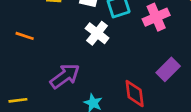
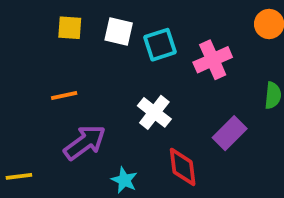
white cross: (97, 33) -> (154, 112), moved
orange line: (25, 36) -> (64, 95), moved, turned -30

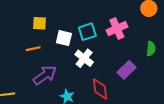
yellow square: (70, 28) -> (40, 23), moved
white square: (119, 32) -> (64, 38), moved
cyan square: (160, 45) -> (87, 32), moved

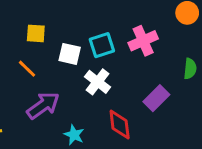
orange line: (33, 49) -> (27, 69), turned 56

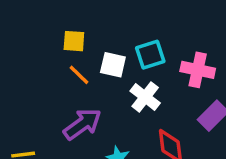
pink cross: (143, 41) -> (198, 70), moved, turned 36
orange line: (27, 69) -> (79, 75), moved

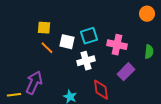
white cross: (145, 97) -> (86, 61), turned 36
purple arrow: (82, 124) -> (34, 83), moved, turned -30

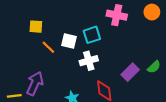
yellow square: (44, 28) -> (36, 27), moved
pink cross: (117, 45) -> (117, 15), moved
green semicircle: (149, 52) -> (154, 67), moved, turned 40

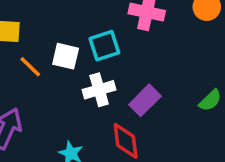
purple rectangle: (130, 72) -> (145, 100), moved

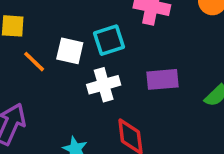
purple rectangle: (145, 100) -> (163, 79), moved, turned 40

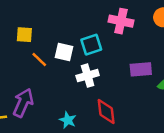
purple rectangle: (163, 79) -> (141, 69), moved

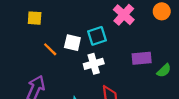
pink cross: (121, 21) -> (124, 15), turned 30
yellow square: (24, 35) -> (35, 18), moved

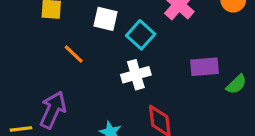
cyan square: (97, 36) -> (141, 35), turned -30
white square: (72, 43) -> (106, 19), moved

